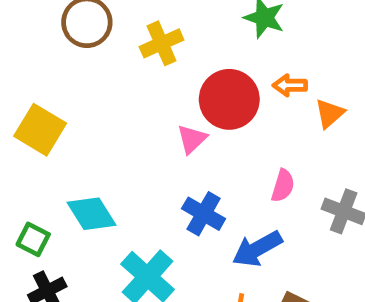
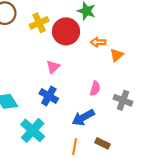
red circle: (229, 99) -> (66, 31), moved
blue cross: (204, 214) -> (49, 96), moved

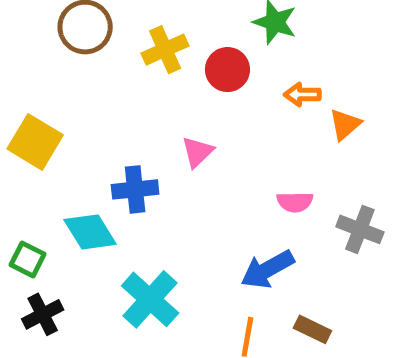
red circle: (66, 31) -> (227, 70), size x0.7
pink semicircle: (95, 88) -> (295, 202), turned 72
blue cross: (49, 96) -> (135, 189), moved, turned -36

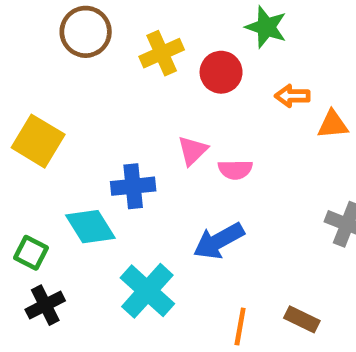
orange triangle: (345, 124) -> (333, 124), turned 36
pink semicircle: (295, 202) -> (235, 170), moved
blue arrow: (267, 269) -> (219, 241), moved

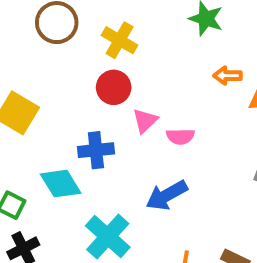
yellow cross: (162, 53) -> (120, 40), turned -36
red circle: (221, 72) -> (114, 87), moved

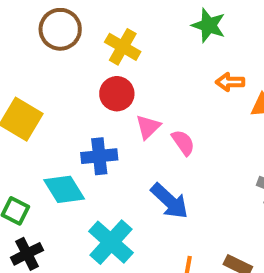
pink semicircle: (180, 136) -> (183, 143), turned -124
blue arrow: (167, 195) -> (170, 201), turned -108

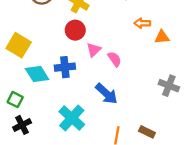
cyan diamond: (64, 189) -> (37, 74), moved

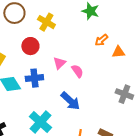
orange arrow: (142, 23) -> (101, 40), turned -40
red circle: (75, 30) -> (30, 46), moved

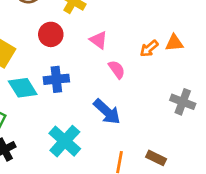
orange arrow: (101, 40) -> (149, 48), moved
pink triangle: (59, 63) -> (99, 40), moved, turned -40

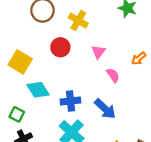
pink triangle: (99, 40) -> (98, 52), turned 32
blue cross: (56, 79) -> (70, 101), moved

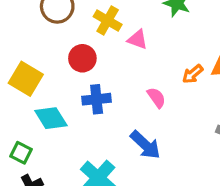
pink triangle: (98, 52) -> (138, 39), moved, turned -48
blue cross: (70, 101) -> (97, 99), moved

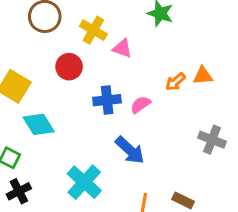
pink semicircle: (156, 98) -> (140, 105), turned -90
blue cross: (97, 99) -> (107, 100), moved

